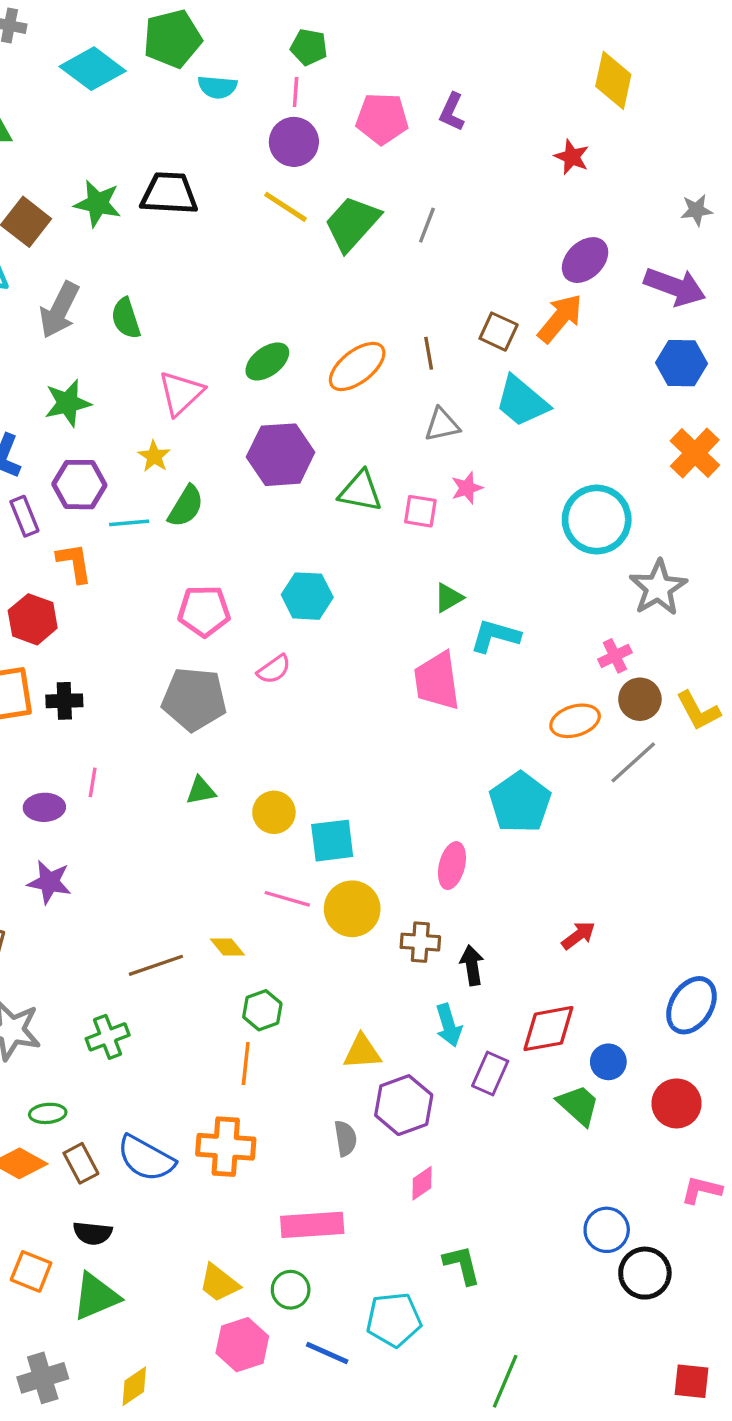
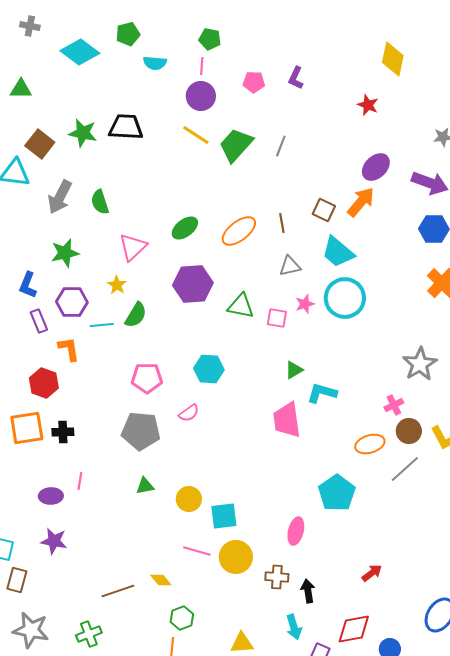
green pentagon: (172, 39) -> (128, 34), size x0.7
pink pentagon: (382, 119) -> (254, 82), size x0.7
cyan circle: (597, 520) -> (345, 298), moved

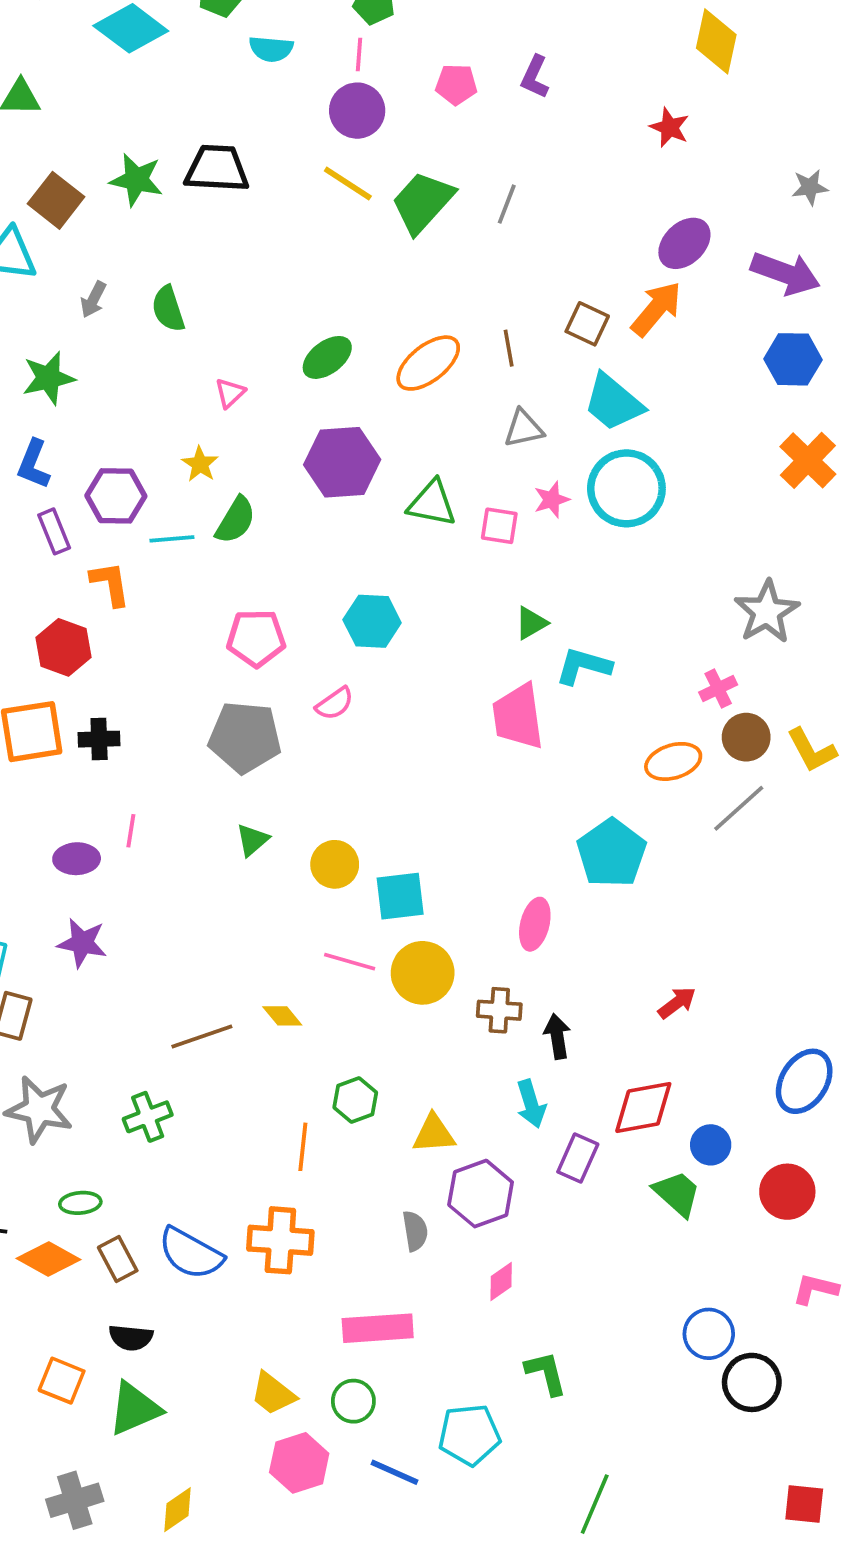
gray arrow: (60, 197) -> (93, 299), size x0.6
pink triangle: (133, 247) -> (230, 393), size x0.6
green star: (65, 253) -> (49, 378), moved
green triangle: (145, 486) -> (252, 840), turned -30
green hexagon: (182, 618) -> (355, 1100), moved

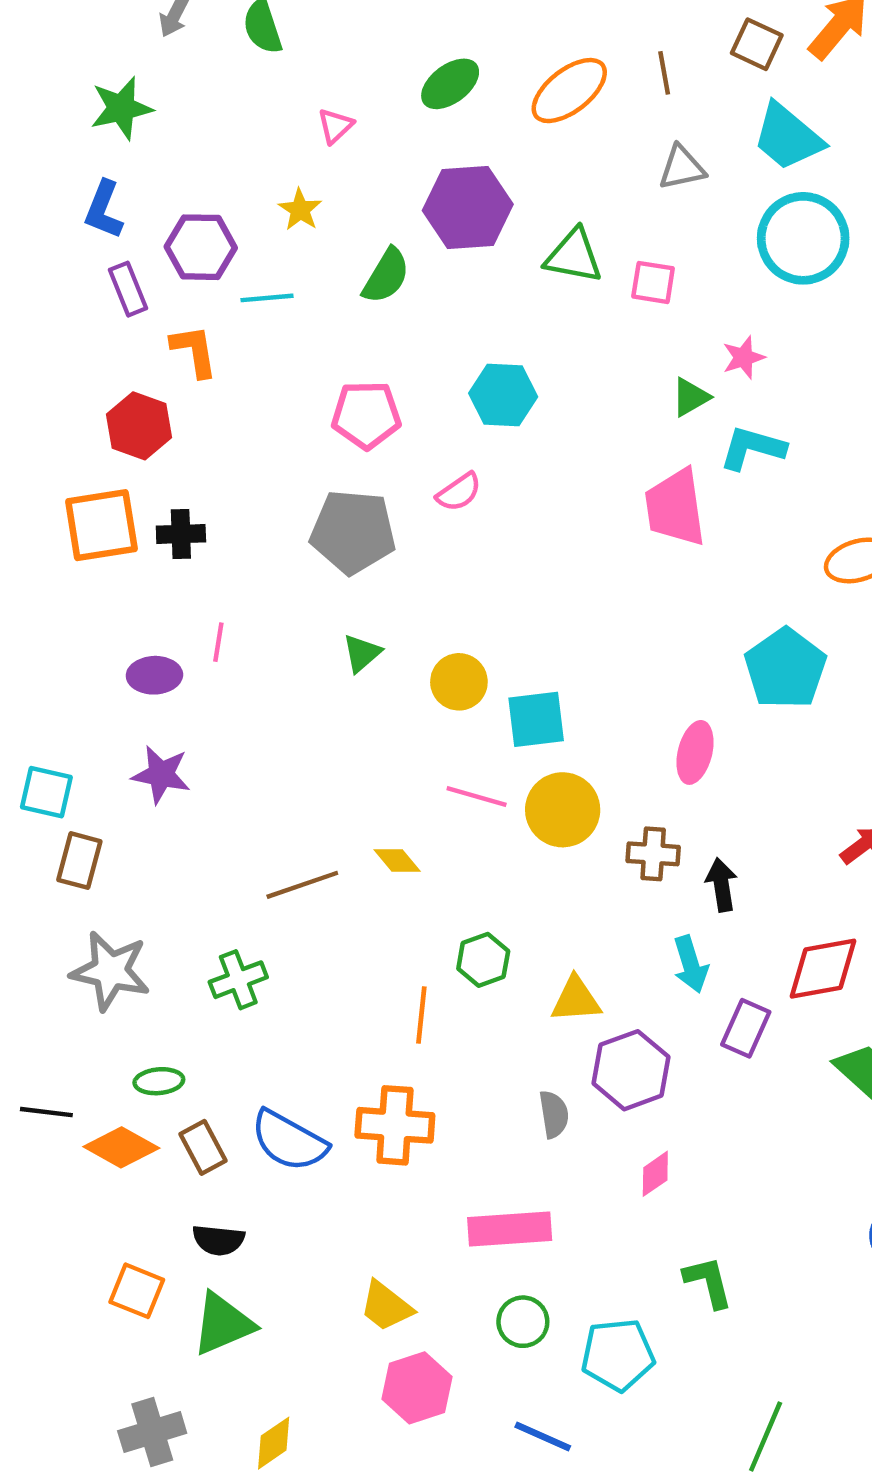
pink star: (552, 500) -> (744, 357), moved
green semicircle: (236, 520) -> (386, 276), moved
green circle: (353, 1401) -> (523, 1322), moved
blue line: (395, 1472) -> (543, 1436), moved

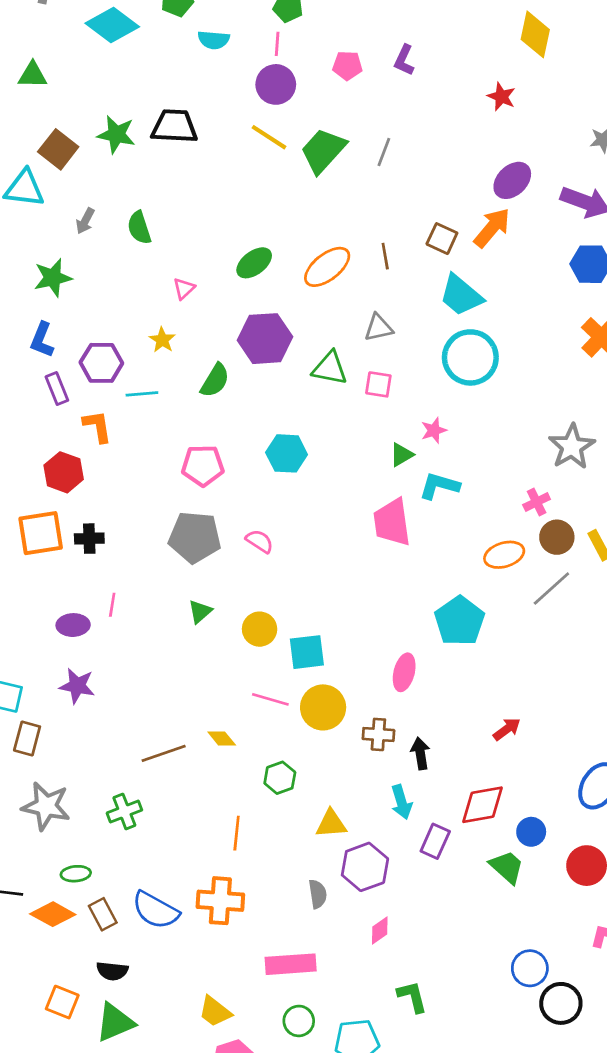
gray triangle: (682, 168) -> (378, 328), moved
pink semicircle: (459, 492) -> (260, 541), moved, turned -112
green hexagon: (483, 960) -> (280, 778), moved

